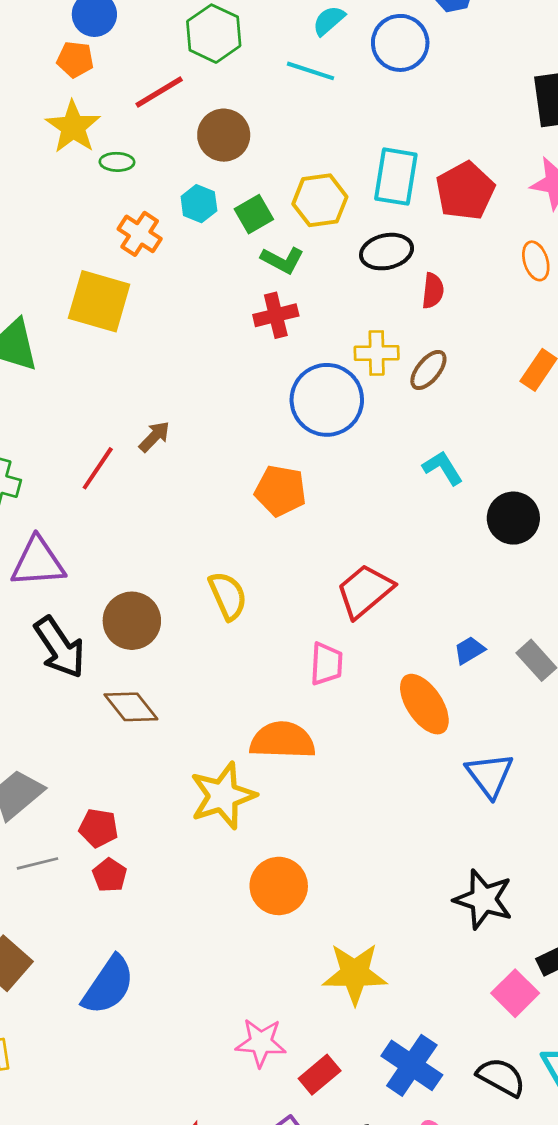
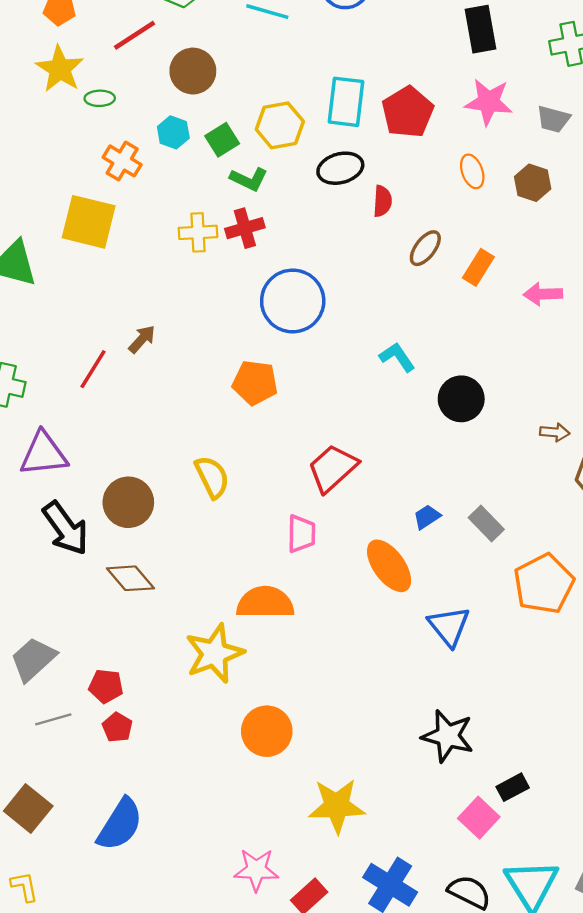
yellow cross: (377, 353) -> (198, 232), moved
brown ellipse: (428, 370) -> (425, 248), moved

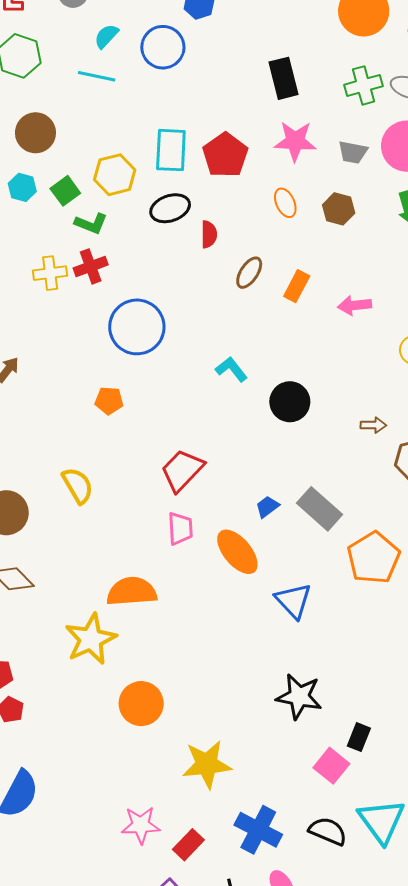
orange pentagon: (255, 383) -> (109, 401), size x0.7
gray rectangle: (486, 523) -> (319, 509), size x1.4
pink trapezoid: (301, 534) -> (180, 528), moved
black rectangle: (513, 787) -> (359, 737), turned -36

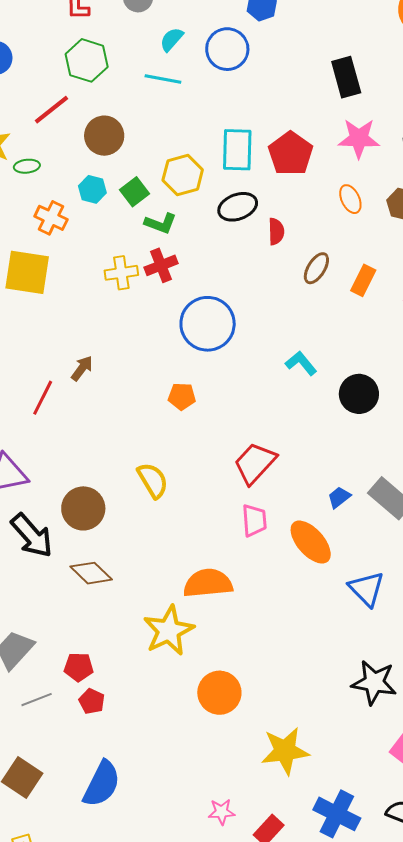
pink star: (141, 825) -> (222, 812), size x0.7

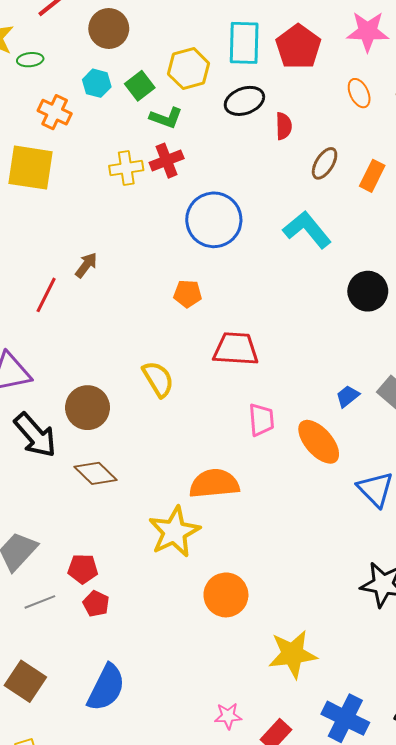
cyan L-shape: (301, 363) -> (307, 230), moved, size x1.5
red trapezoid: (255, 463) -> (236, 349), moved, turned 51

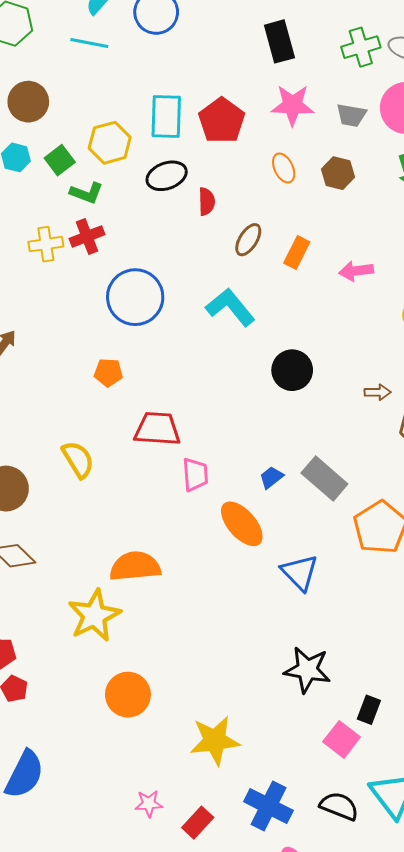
pink trapezoid: (261, 420) -> (195, 475), moved
orange circle: (226, 595) -> (128, 695), moved

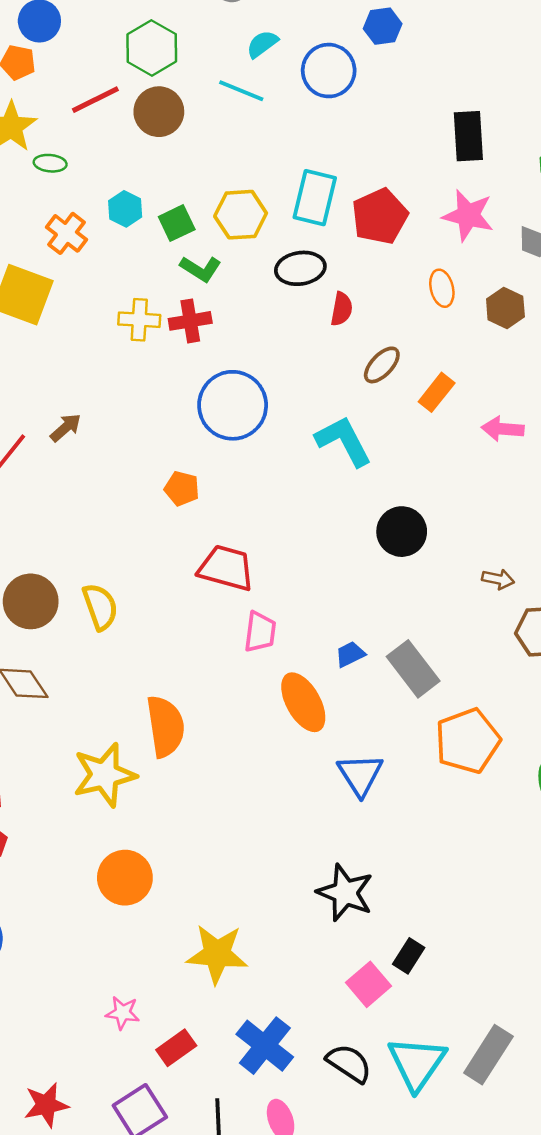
brown circle: (28, 102) -> (159, 112), moved
yellow semicircle: (78, 459) -> (100, 607), moved
orange semicircle: (135, 566) -> (165, 726), turned 75

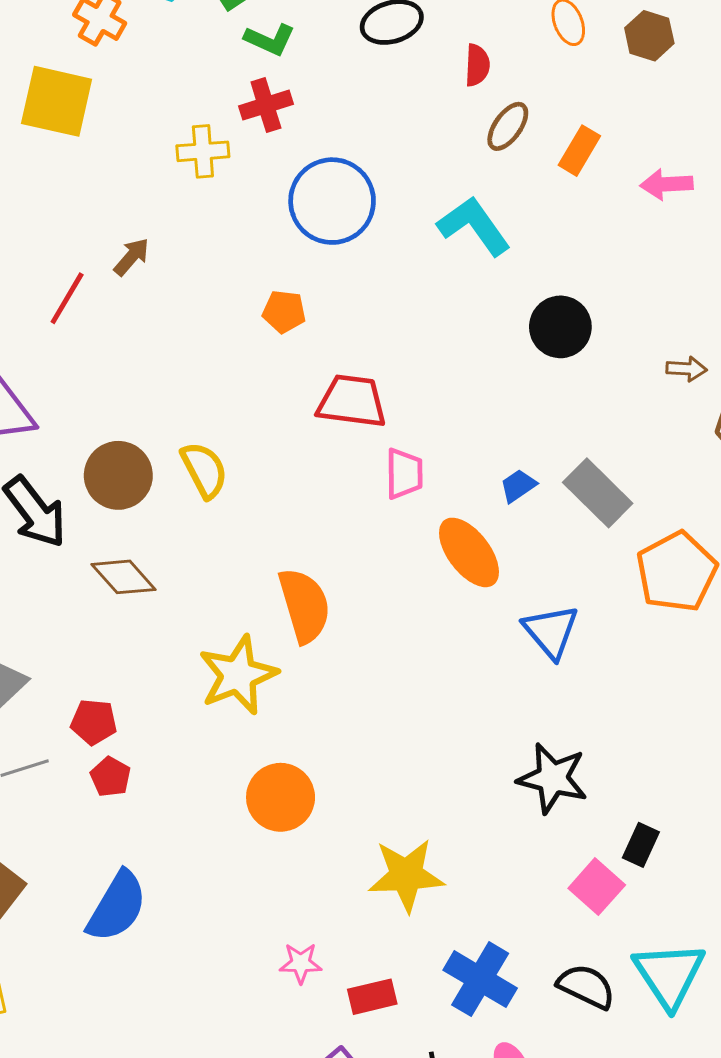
red semicircle: (342, 309) -> (477, 65), moved
yellow cross: (139, 320) -> (203, 151), moved
red rectangle: (176, 1048) -> (372, 997), turned 30

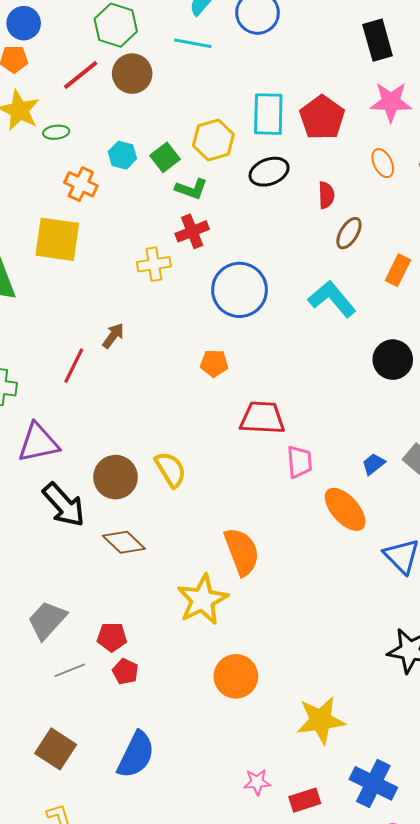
orange rectangle: (579, 151) -> (398, 270), moved

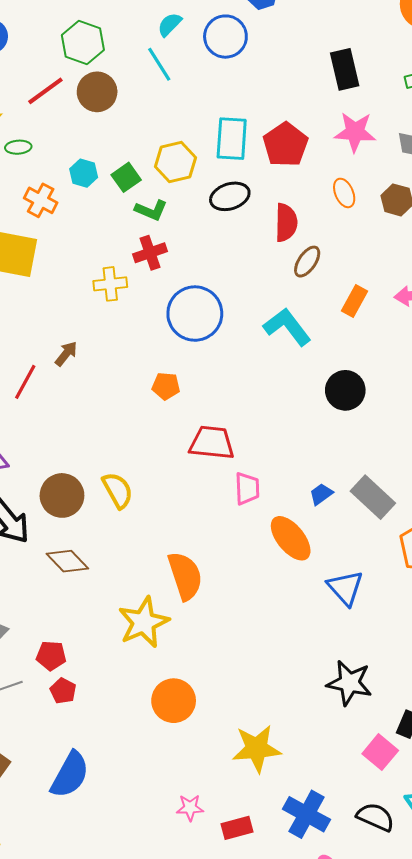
cyan line: (193, 43) -> (159, 64), turned 45
red semicircle: (326, 195) -> (286, 223), size x1.4

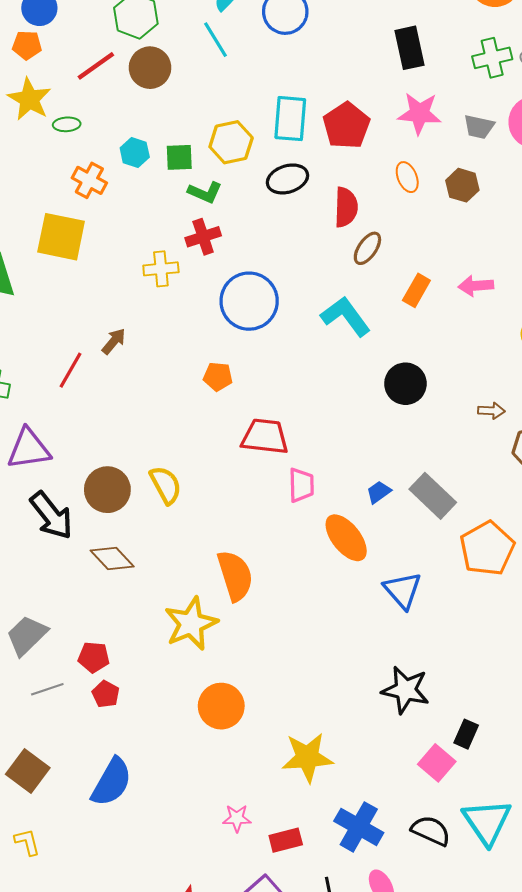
green square: (126, 177) -> (179, 157), turned 32

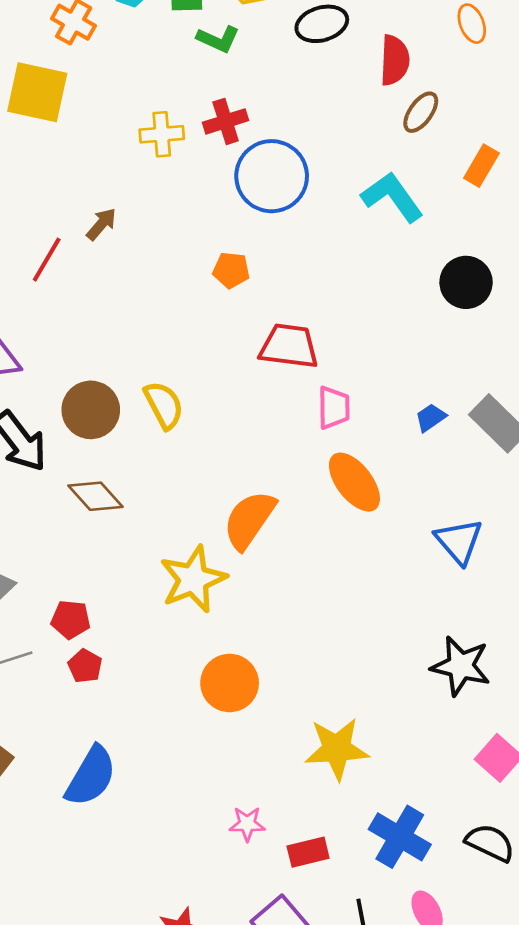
red cross: (203, 237) -> (226, 121), moved
orange ellipse: (346, 538) -> (354, 482), moved
orange semicircle: (235, 576) -> (249, 520), turned -129

